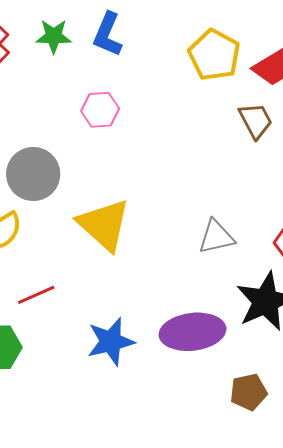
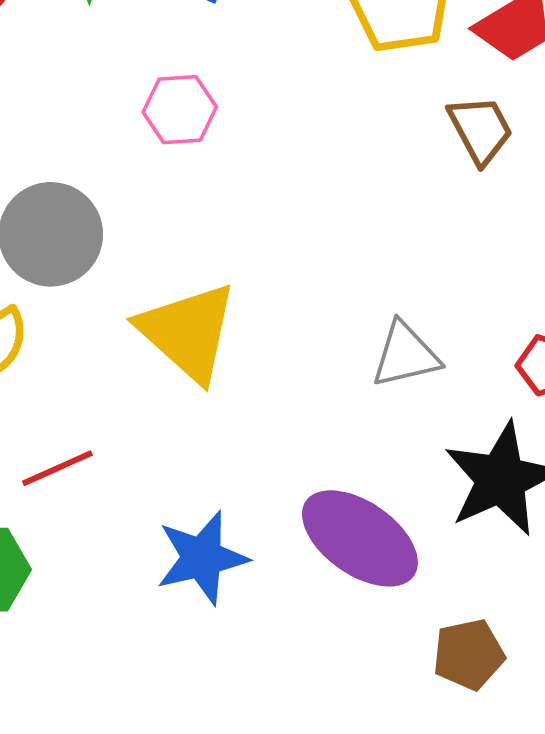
purple ellipse: (193, 332) -> (360, 538), turned 42

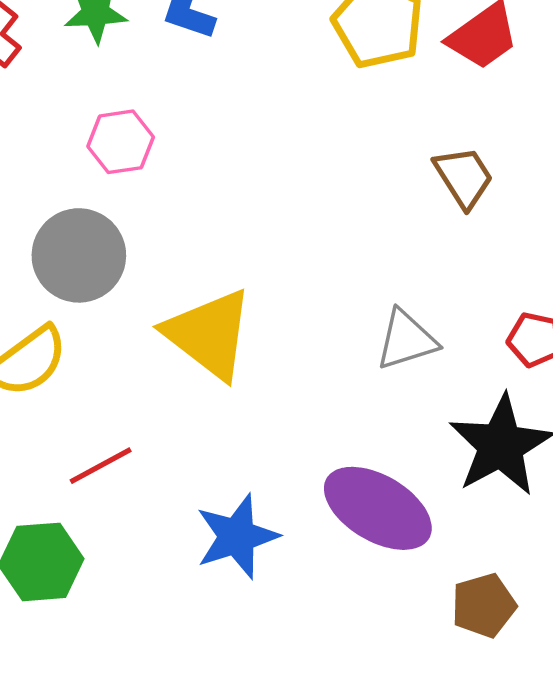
pink hexagon: (180, 110) -> (121, 142), moved
brown trapezoid: (480, 130) -> (464, 177), moved

